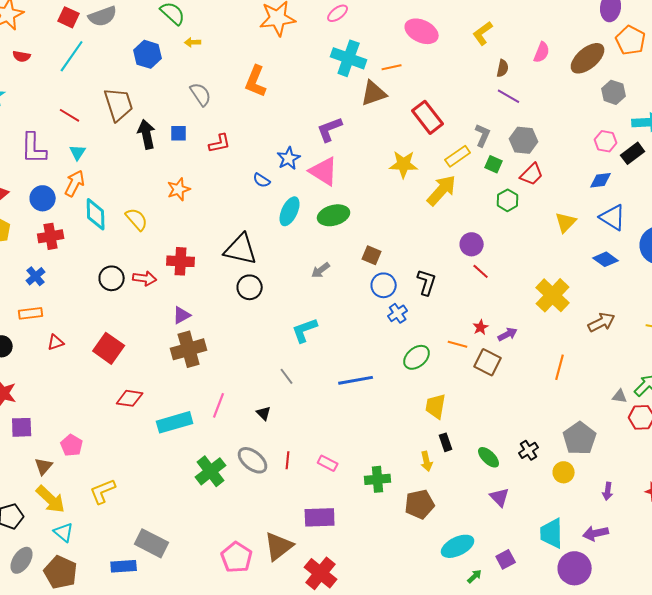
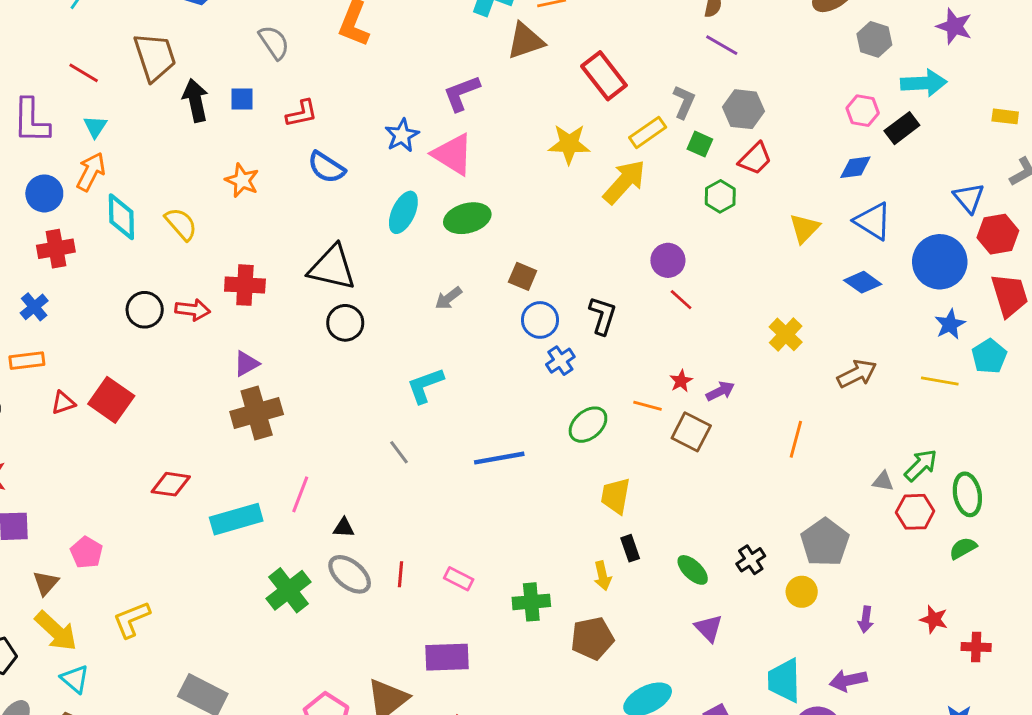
blue semicircle: (262, 180) -> (326, 167), moved, size x1.5
orange star: (179, 189) -> (242, 180), turned -30
yellow cross: (553, 295) -> (786, 334), size x0.7
red square: (109, 348) -> (111, 400), moved
black triangle: (264, 413) -> (344, 528), moved, turned -42

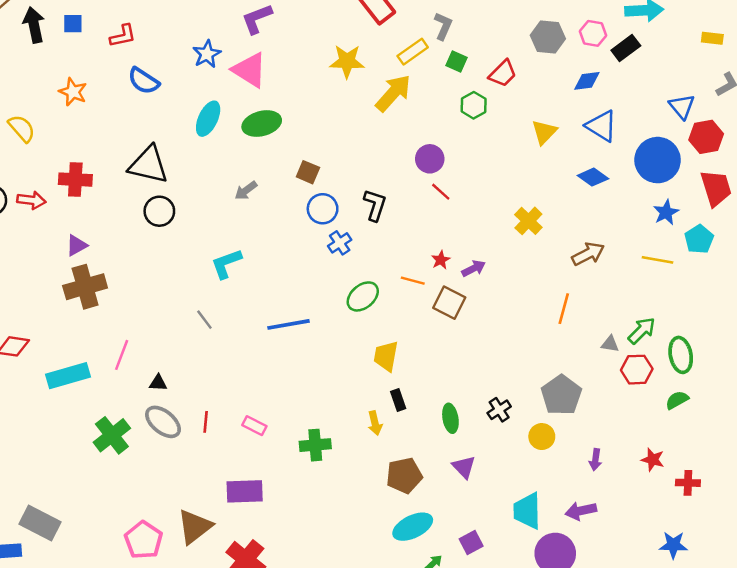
gray hexagon: (744, 109) -> (548, 37), moved
orange line: (796, 439) -> (564, 309), moved
green ellipse: (693, 570) -> (450, 418), turned 36
brown pentagon: (592, 638) -> (404, 476), moved

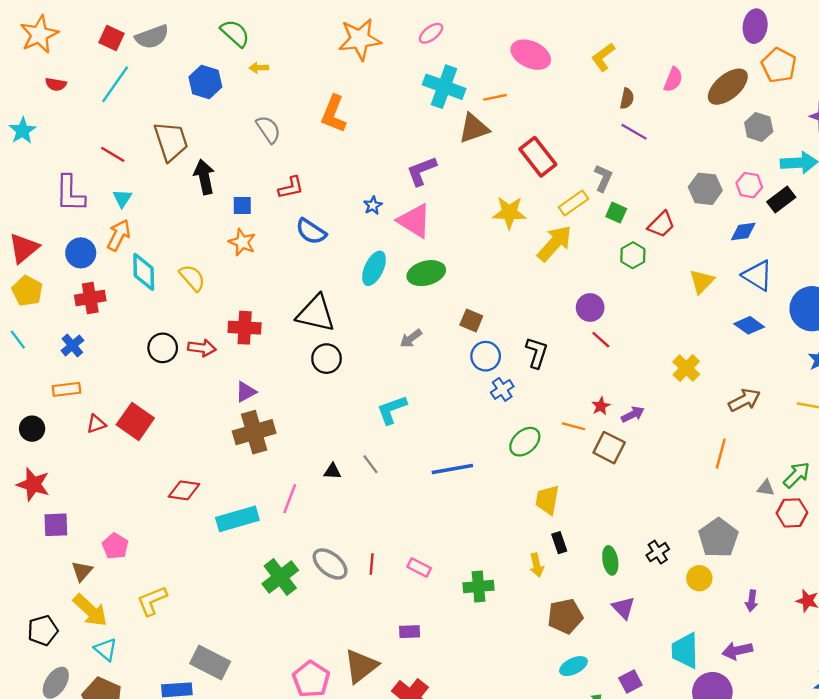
blue square: (73, 24) -> (242, 205), moved
blue star: (207, 54) -> (373, 205), size x0.7
black triangle: (158, 383) -> (332, 471), moved
purple rectangle: (245, 491) -> (410, 632), size x0.6
cyan ellipse: (413, 527) -> (573, 666), size x0.7

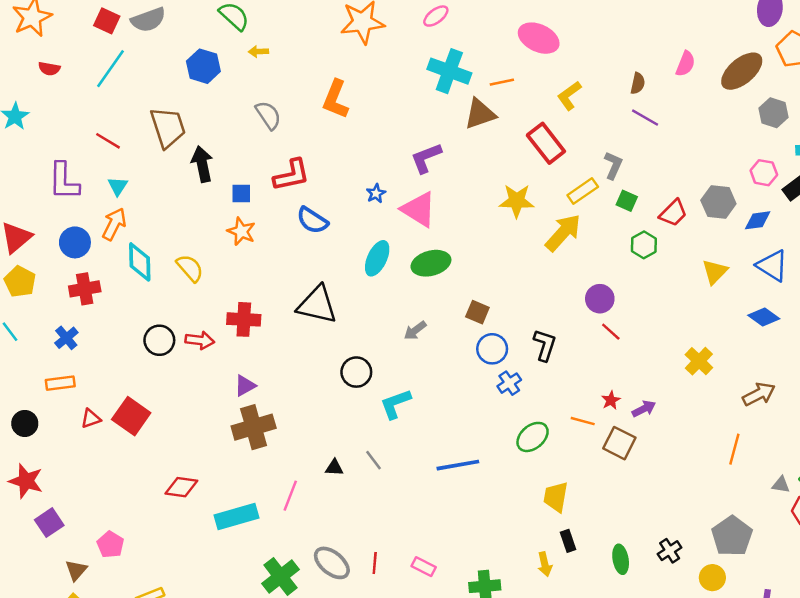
yellow L-shape: (603, 57) -> (569, 96), moved
red L-shape: (291, 188) -> (291, 175), size x1.4
gray hexagon: (705, 189) -> (718, 202), moved
black circle: (327, 359) -> (356, 372), moved
purple square: (56, 525) -> (49, 523), turned -32

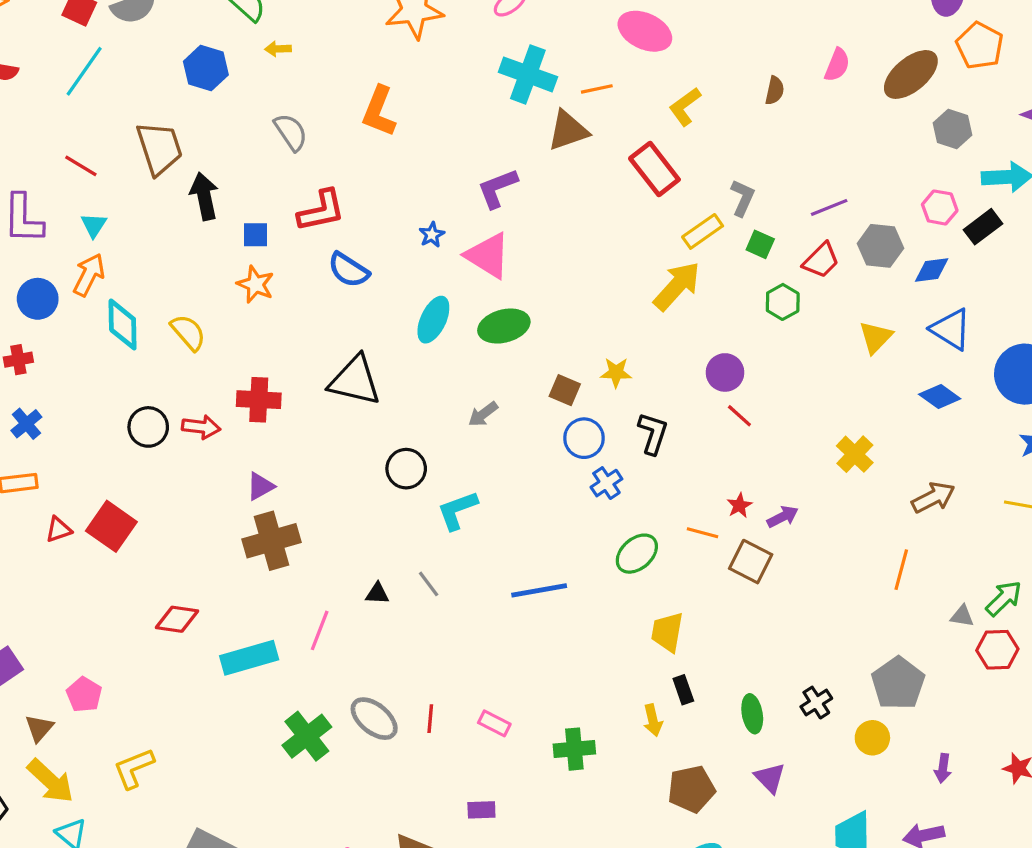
purple line: (645, 118) -> (829, 207), moved, turned -52
yellow star: (517, 201) -> (616, 372), moved, size x0.7
red cross: (85, 289) -> (18, 360), moved, size x0.7

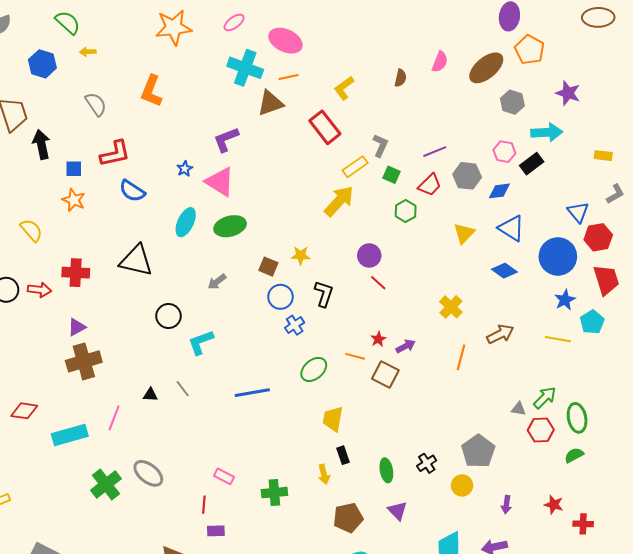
pink ellipse: (645, 31) -> (286, 41), moved
orange line: (901, 570) -> (461, 357), moved
red line: (430, 719) -> (204, 505), moved

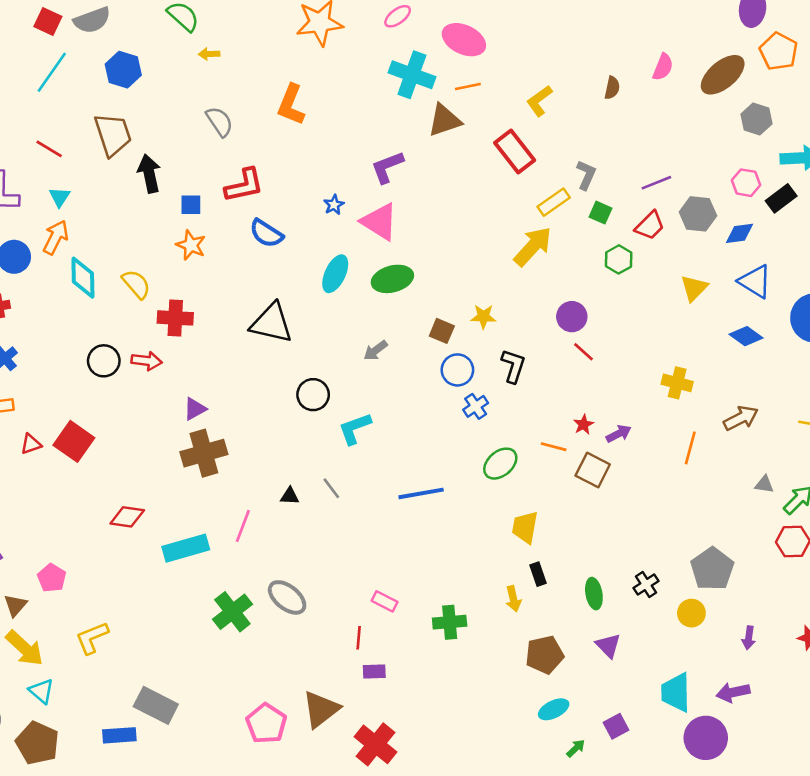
blue hexagon: (42, 64) -> (123, 70), moved
red cross: (76, 273) -> (175, 318), moved
yellow cross: (451, 307) -> (677, 383), turned -30
gray triangle: (519, 409) -> (764, 484), moved

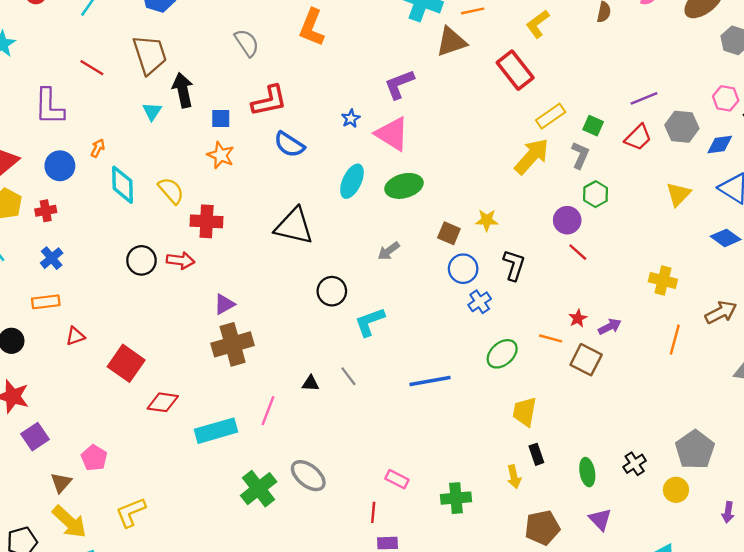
gray L-shape: (586, 175) -> (580, 155), moved
cyan triangle: (60, 197) -> (152, 111), moved
orange arrow: (56, 237) -> (98, 148), size x0.6
green hexagon: (619, 259) -> (596, 194), moved
red square: (74, 441) -> (126, 363), moved

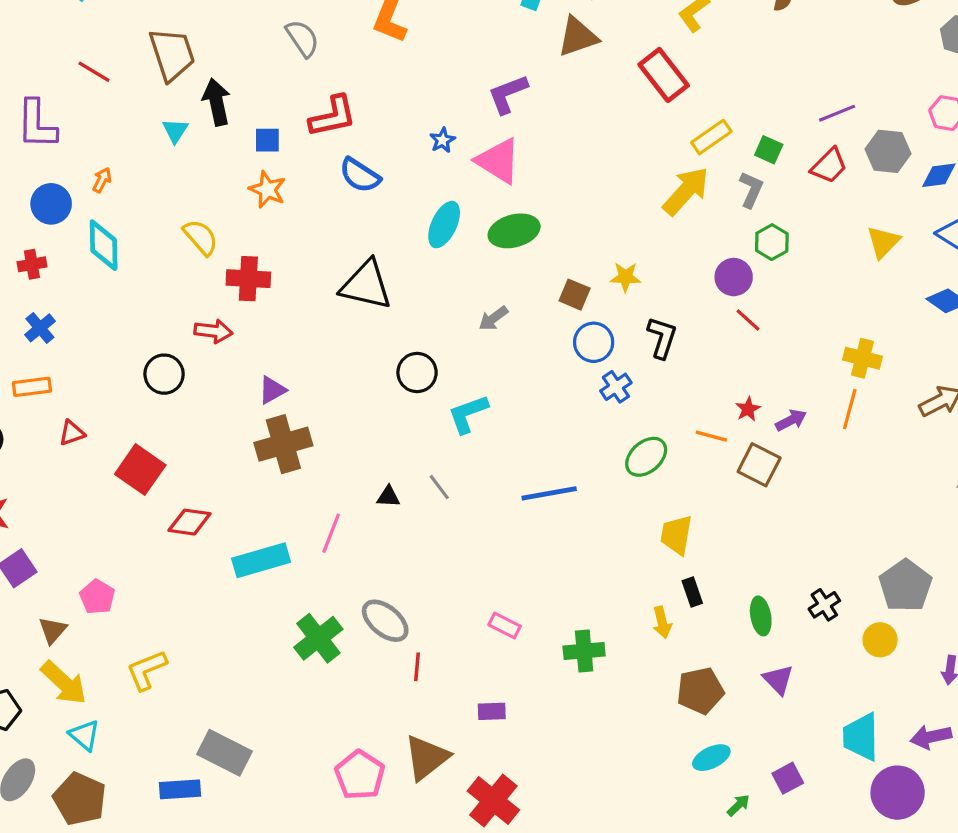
cyan diamond: (123, 185) -> (104, 245), moved
black circle: (141, 260) -> (164, 374), moved
orange line: (675, 340) -> (850, 409), moved
red line: (373, 512) -> (417, 667), moved

